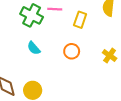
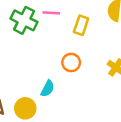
cyan semicircle: (34, 48) -> (48, 89), moved, turned -112

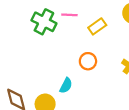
yellow rectangle: (81, 25) -> (97, 26), turned 36

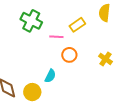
pink line: (69, 15) -> (56, 37), moved

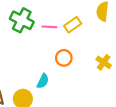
pink line: (56, 37) -> (49, 27), moved

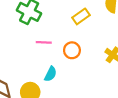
pink line: (49, 27) -> (44, 42), moved

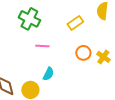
orange circle: (72, 50) -> (83, 53), moved

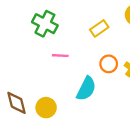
cyan semicircle: (48, 74) -> (86, 89), moved, size x1.5

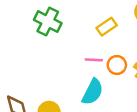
pink line: (60, 56) -> (94, 60), moved

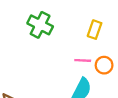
yellow rectangle: (107, 27) -> (95, 30), turned -36

